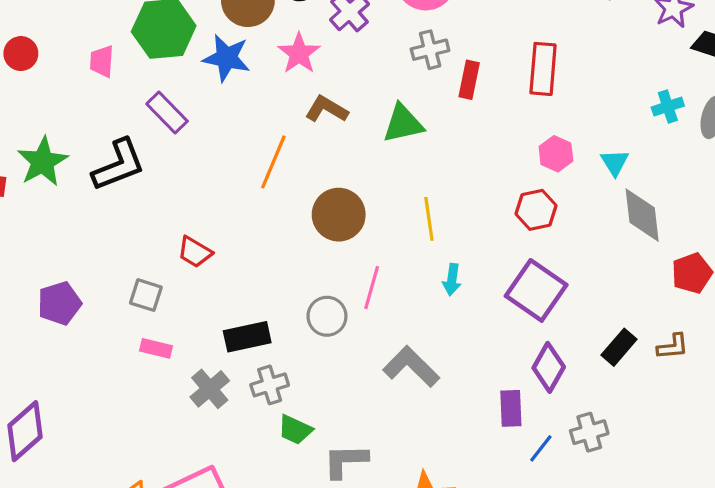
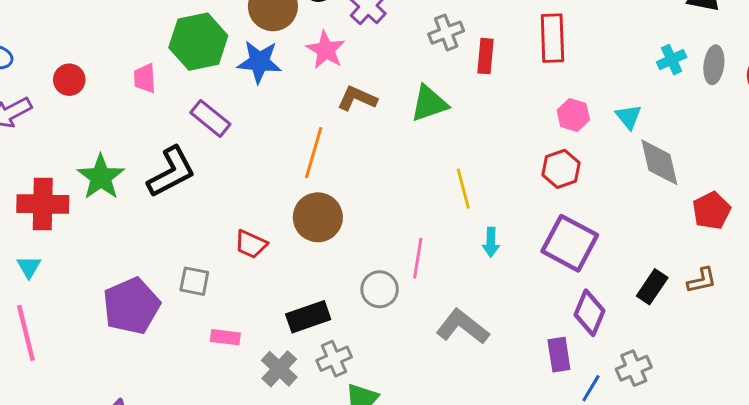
brown circle: (339, 215) -> (318, 217), moved
gray square: (146, 295) -> (194, 281), moved
purple pentagon: (59, 303) -> (131, 306), size x1.4

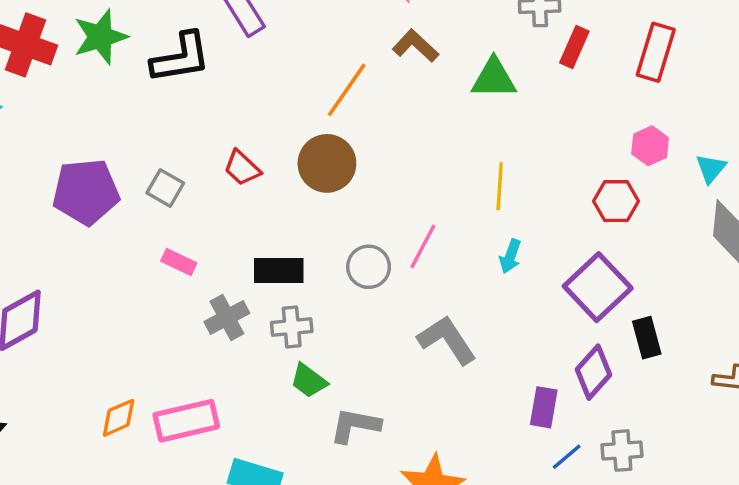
black rectangle: (652, 287) -> (647, 338), moved, turned -68

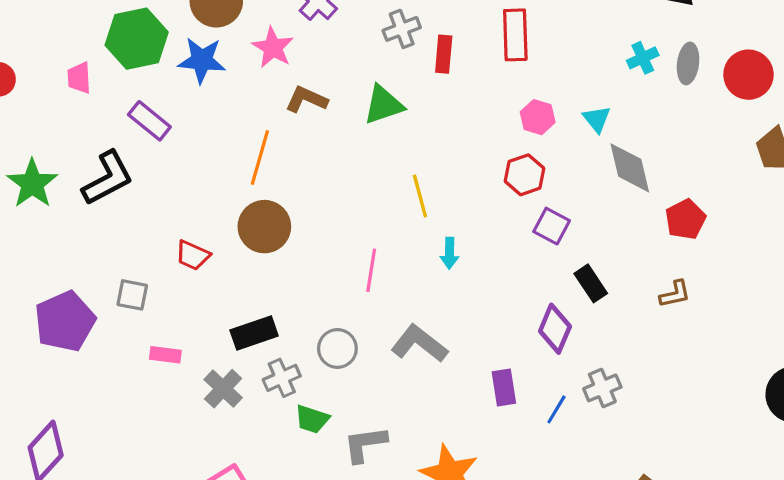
gray circle: (369, 267) -> (337, 348), moved
purple square: (598, 287) -> (552, 226), moved, size x0.6
purple rectangle: (544, 407) -> (504, 388), moved

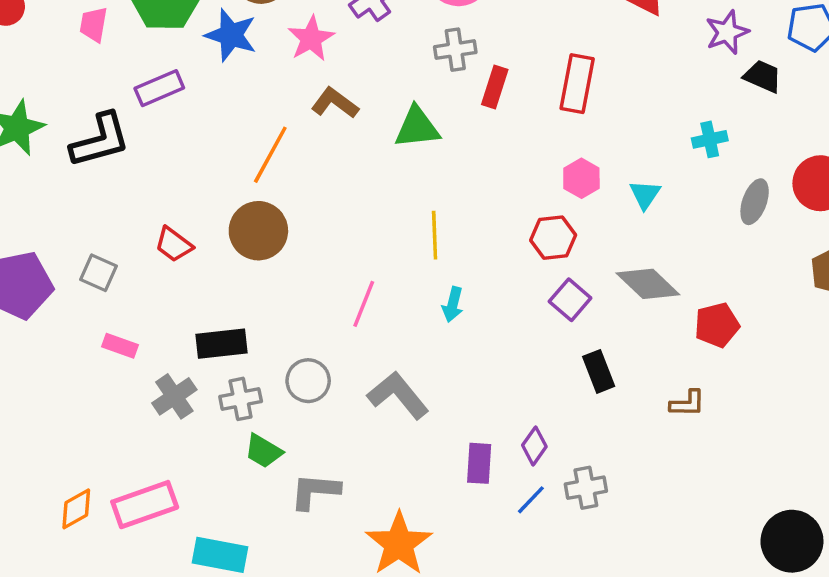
gray ellipse: (688, 63) -> (755, 202), moved
purple rectangle: (149, 121) -> (159, 88), turned -75
gray diamond: (630, 168) -> (648, 284), moved, turned -46
purple diamond: (555, 329) -> (534, 446), moved, size x0.7

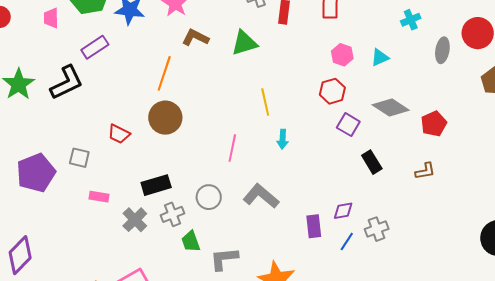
cyan triangle: (645, 195) -> (380, 57), turned 42
purple diamond: (534, 446) -> (343, 211), turned 55
green trapezoid: (263, 451) -> (191, 241), turned 50

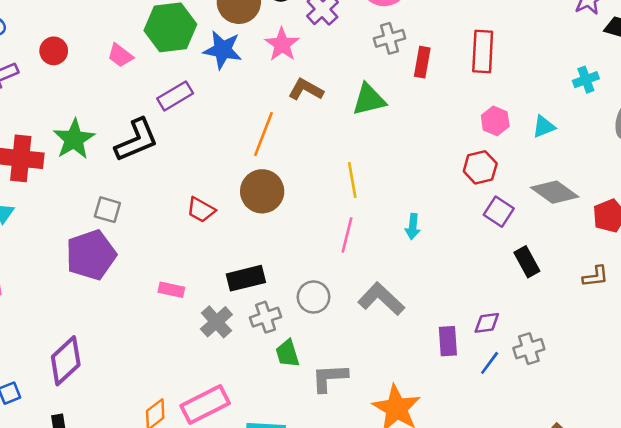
pink trapezoid: (51, 18) -> (120, 55), turned -55
yellow line: (265, 102) -> (352, 180), moved
gray square: (79, 158) -> (107, 210), moved

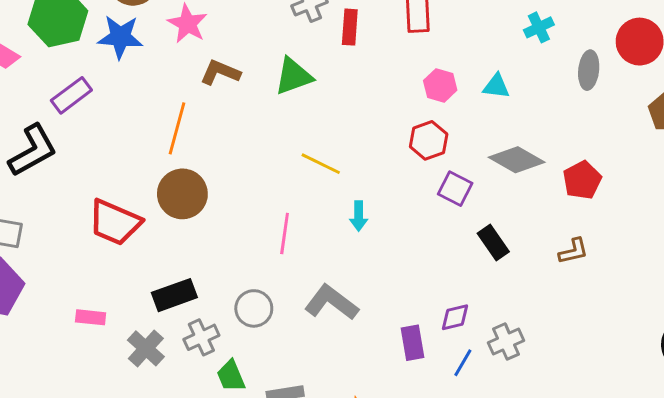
cyan triangle: (544, 127) -> (496, 86), turned 35
yellow line: (352, 180) -> (321, 164), moved, turned -48
red trapezoid: (201, 210) -> (115, 222), size x1.6

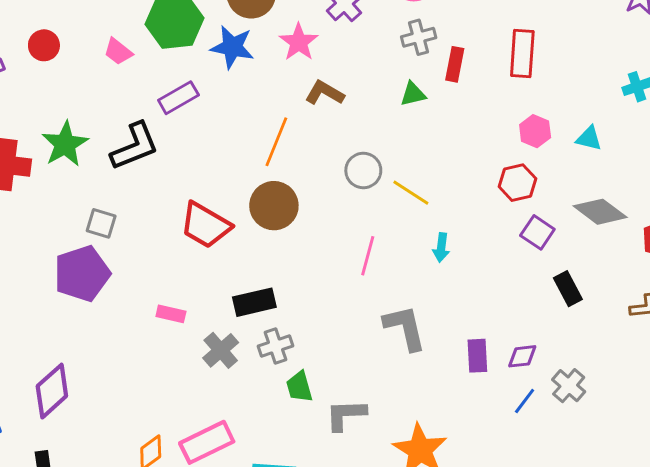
green triangle: (293, 76) -> (413, 94), moved, size x0.7
gray L-shape: (331, 302) -> (405, 328), turned 33
gray circle: (254, 308) -> (363, 171), moved
gray cross: (506, 342) -> (569, 386), turned -32
purple rectangle: (412, 343) -> (477, 356), moved

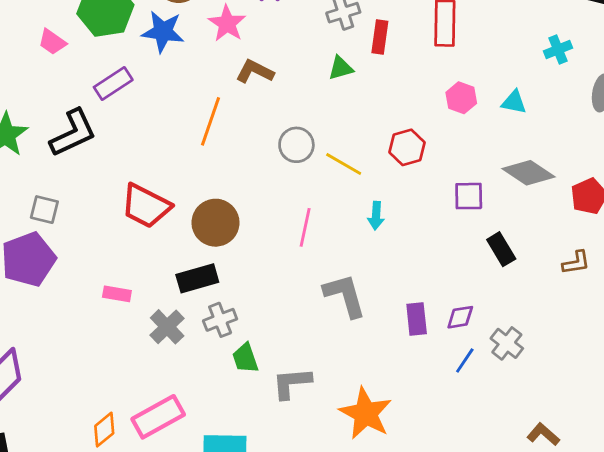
red hexagon: (517, 183) -> (407, 147), moved
brown circle: (274, 206) -> (215, 223), moved
purple square: (537, 232) -> (469, 196), turned -32

